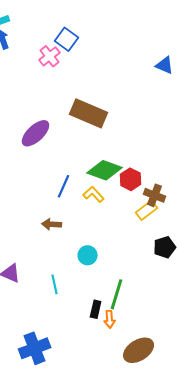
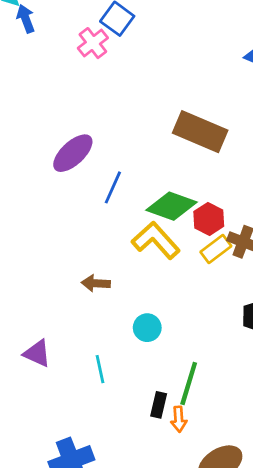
brown rectangle: (89, 113) -> (200, 132), moved
blue line: (64, 186) -> (113, 187), moved
yellow L-shape: (94, 194) -> (156, 240), size x1.6
yellow rectangle: (147, 210) -> (216, 249), moved

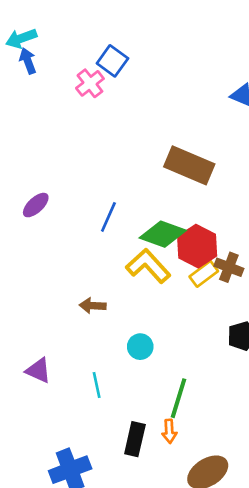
purple ellipse: (73, 153) -> (36, 205), moved, size x0.7
red hexagon: (209, 219) -> (197, 246), size x1.4
black rectangle: (159, 405) -> (135, 439), moved, size x1.4

